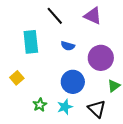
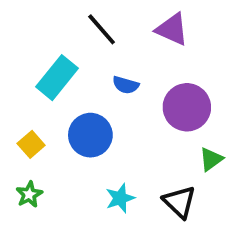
cyan rectangle: (31, 42) -> (57, 78), turned 45
blue circle: (73, 82) -> (90, 135), moved
green star: (40, 105) -> (29, 194), moved

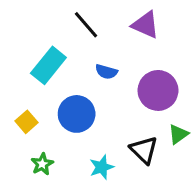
green star: (29, 194) -> (42, 164), moved
black triangle: (179, 202) -> (144, 150), moved

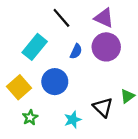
blue semicircle: (106, 72) -> (76, 51), turned -80
purple circle: (158, 90) -> (106, 47), moved
yellow square: (26, 122) -> (19, 87), size x1.5

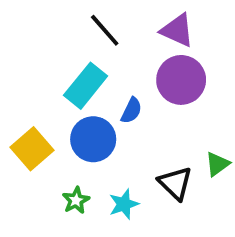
cyan rectangle: (35, 47) -> (86, 86), moved
blue semicircle: (76, 51) -> (131, 111), moved
green star: (30, 117) -> (76, 200), moved

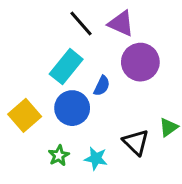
purple triangle: (177, 30) -> (121, 24), moved
cyan star: (124, 204) -> (96, 158), turned 30

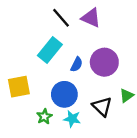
purple circle: (140, 62) -> (104, 62), moved
blue circle: (72, 108) -> (64, 94), moved
yellow square: (25, 115) -> (19, 87), turned 30

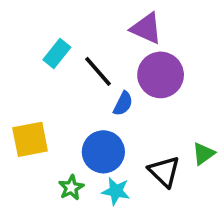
black line: (61, 18) -> (98, 71), moved
cyan rectangle: (50, 50) -> (57, 53), moved, size x0.7
purple circle: (104, 62) -> (161, 75), moved

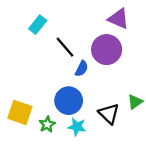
purple triangle: (146, 28) -> (118, 19), moved
cyan rectangle: (57, 53) -> (38, 25), moved
yellow square: (30, 139) -> (20, 112), moved, turned 30

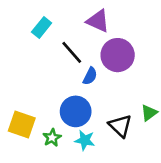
purple triangle: (118, 19) -> (98, 21), moved

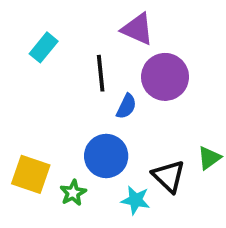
cyan rectangle: (42, 28) -> (44, 47), moved
black line: (72, 52) -> (101, 73), turned 35
cyan star: (85, 140) -> (136, 200), moved

